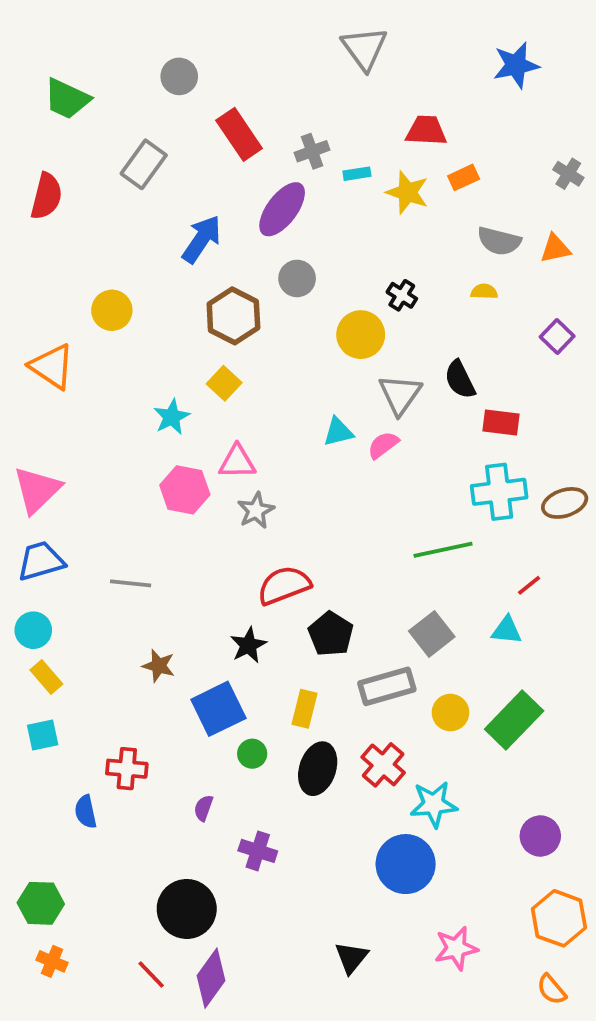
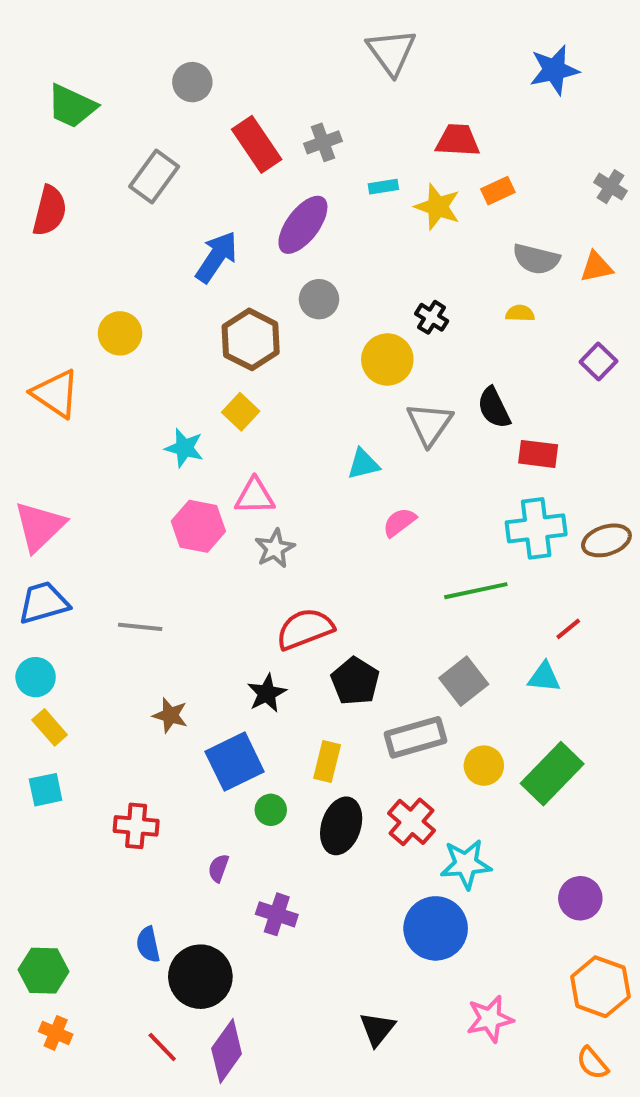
gray cross: (312, 151) -> (323, 142), moved
cyan star: (172, 417) -> (184, 448), turned -30
pink semicircle: (383, 445) -> (399, 522), moved
blue semicircle: (86, 812) -> (148, 944), moved

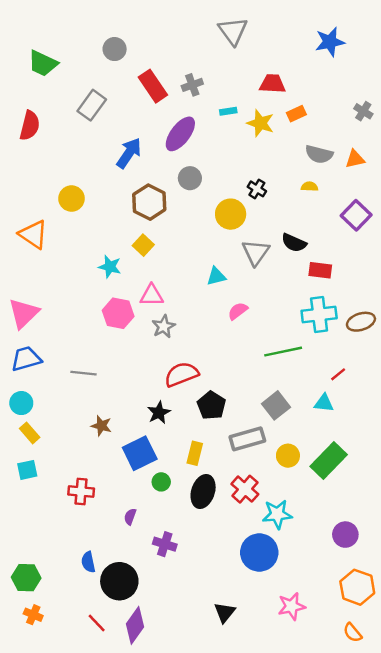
purple square: (598, 362) -> (356, 215), size x1.4
black semicircle: (494, 408) -> (294, 243), turned -40

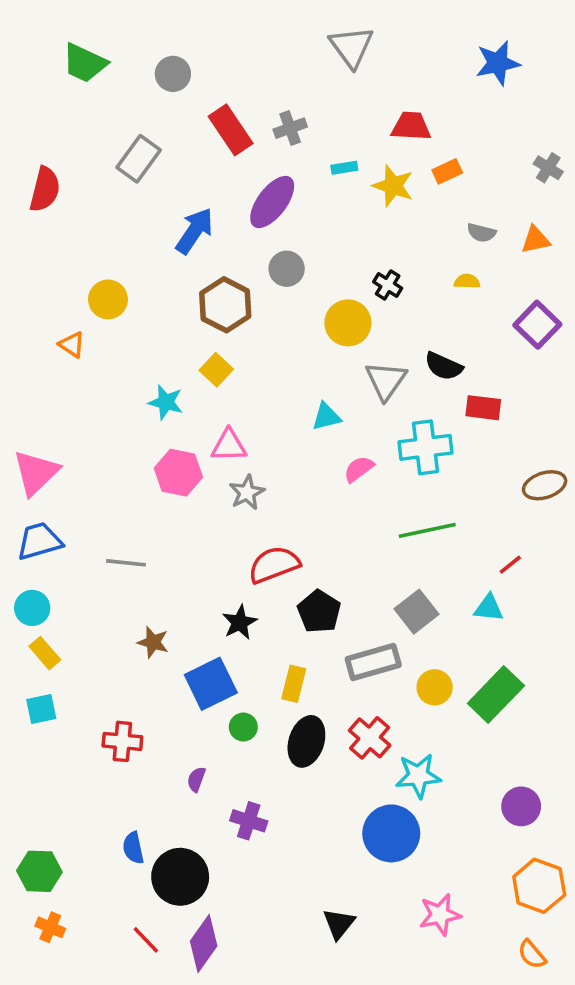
green trapezoid: (43, 63) -> (85, 63), moved
gray semicircle: (319, 154) -> (481, 233), size x0.7
orange triangle: (33, 234) -> (72, 345), moved, size x0.6
cyan cross: (319, 315) -> (426, 447), moved

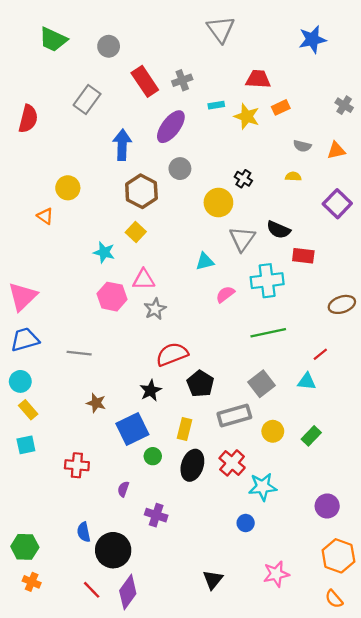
blue arrow: (195, 231) -> (122, 145), turned -32
green rectangle: (496, 695) -> (311, 436), size x0.6
blue circle: (391, 833) -> (246, 523), size x0.5

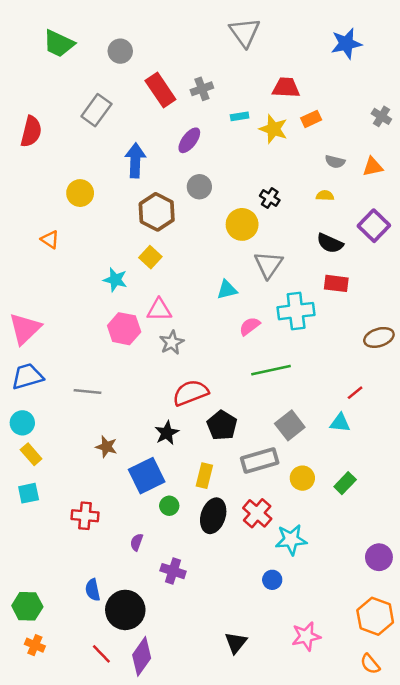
purple ellipse: (171, 127) -> (189, 140), size x0.7
yellow circle: (68, 188) -> (80, 193), moved
black semicircle: (278, 230) -> (330, 243), moved
green line: (268, 333) -> (271, 370), moved
purple circle: (327, 506) -> (379, 557), moved

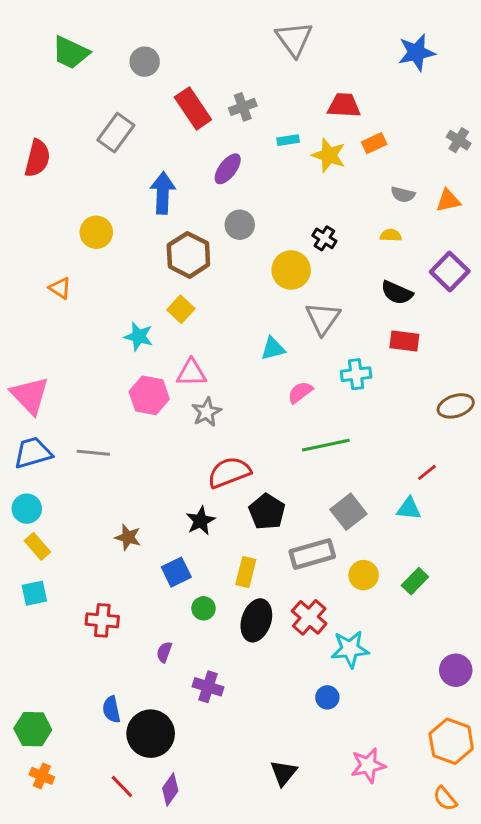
cyan cross: (296, 311) -> (356, 374), size x0.7
pink triangle: (25, 329) -> (30, 395), turned -30
gray line: (88, 391) -> (93, 453), moved
blue square: (147, 476) -> (176, 572), size x0.7
purple diamond: (142, 656) -> (170, 790), size x0.7

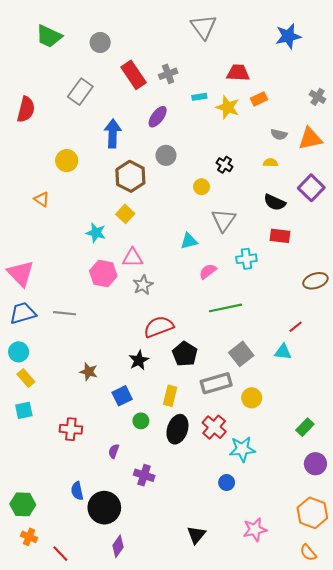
orange triangle: (448, 201) -> (310, 139), size x1.4
yellow circle: (291, 270) -> (202, 187), size x0.6
green rectangle: (415, 581) -> (305, 427), moved
red line: (122, 786) -> (60, 554), moved

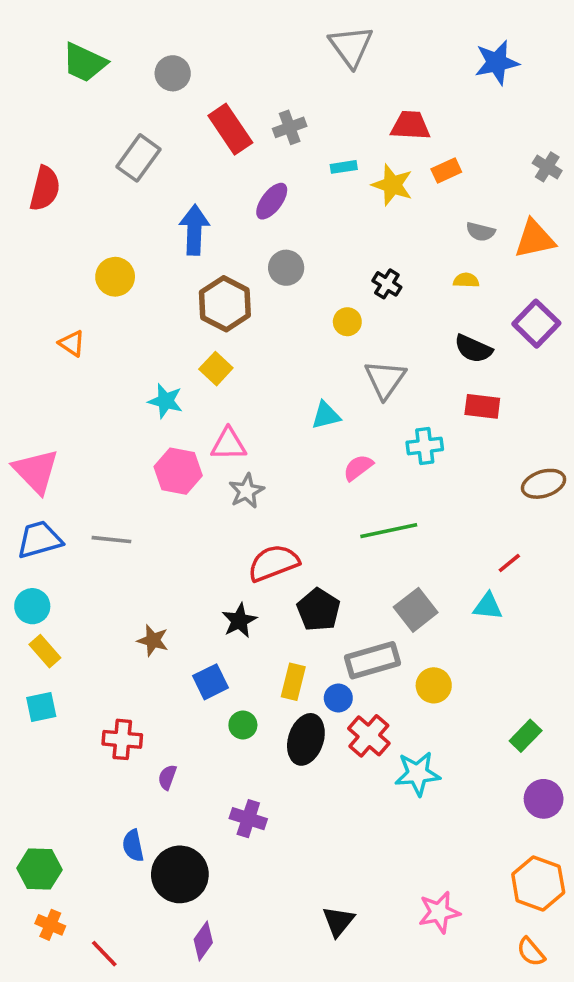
purple semicircle: (114, 451) -> (167, 777), moved
blue circle: (227, 483) -> (338, 698), moved

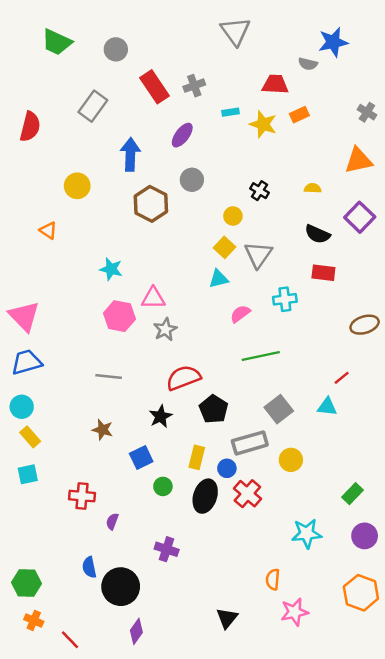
gray semicircle: (481, 232) -> (308, 64), moved
yellow square: (216, 369) -> (224, 247), moved
gray line: (111, 540) -> (109, 377), moved
cyan star: (418, 774) -> (307, 534), moved
orange semicircle: (531, 952) -> (273, 579), moved, turned 45

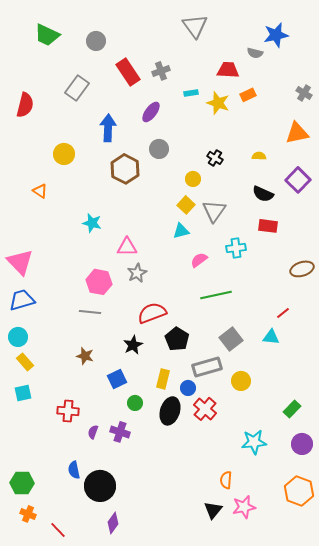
pink hexagon: (119, 316) -> (99, 282), moved
purple cross: (167, 549) -> (120, 432), moved
black triangle: (227, 618) -> (213, 510), moved

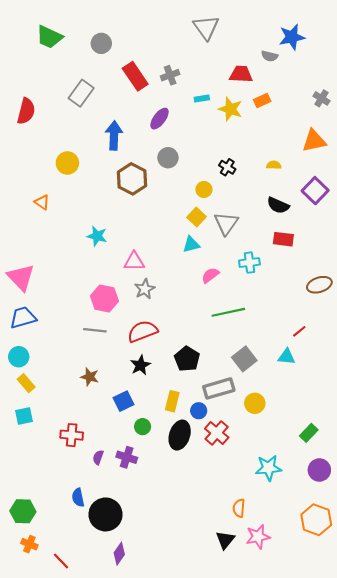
red semicircle: (152, 313) -> (143, 331), moved

